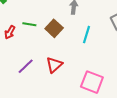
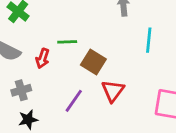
brown square: (54, 28) -> (93, 62), moved

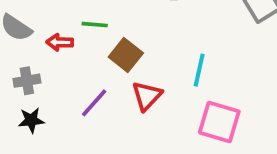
cyan line: (149, 40) -> (199, 70), moved
red arrow: (43, 58) -> (60, 42), turned 66

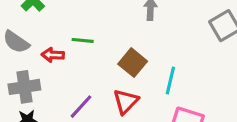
brown square: (126, 55) -> (133, 63), moved
gray cross: (27, 81) -> (24, 87), size x1.4

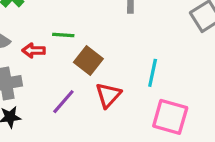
brown square: (133, 63) -> (88, 61), moved

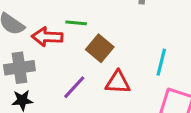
red arrow: (34, 50) -> (47, 37), size x1.4
red triangle: (108, 95) -> (118, 82), turned 48

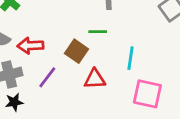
green line: (76, 23) -> (98, 32), moved
purple line: (74, 87) -> (47, 77), moved

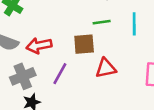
brown square: (77, 51) -> (84, 44), turned -30
cyan line: (130, 58) -> (134, 24), moved

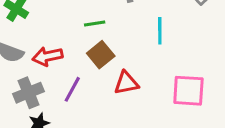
green line: (102, 22) -> (95, 23), moved
brown square: (84, 44) -> (101, 55), turned -35

